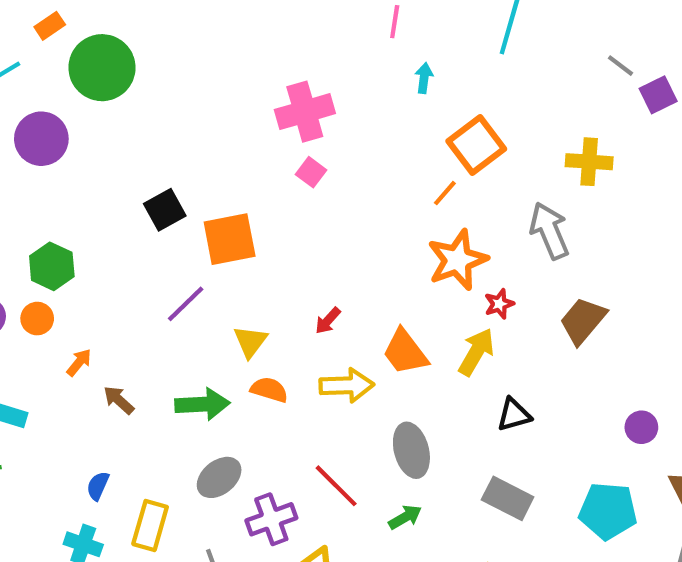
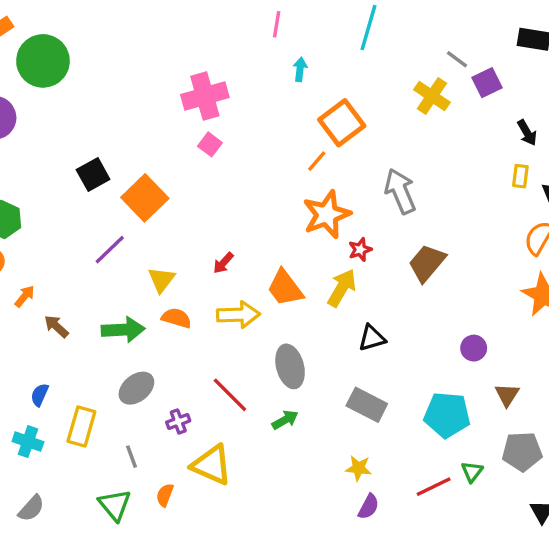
yellow cross: (589, 162) -> (432, 96), moved, turned 30
orange square: (230, 239) -> (145, 198), turned -33
purple cross: (271, 519) -> (178, 422), size x0.6

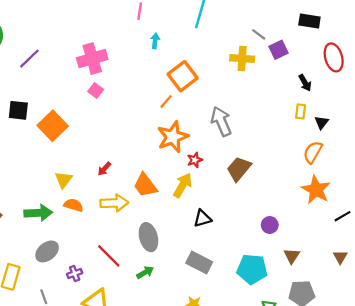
yellow cross: (432, 96) -> (242, 59), turned -30
black square: (93, 174) -> (18, 110), turned 35
purple line: (110, 250) -> (29, 59), moved

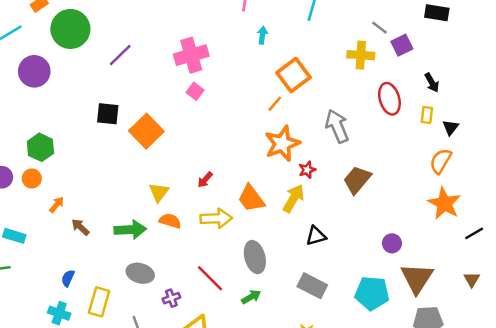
red ellipse: (334, 57) -> (389, 99), moved
gray ellipse: (47, 251) -> (140, 273), turned 55
brown triangle: (292, 256) -> (417, 278), size x1.8

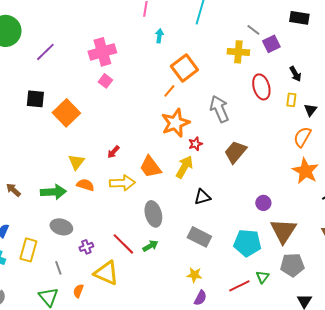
red line: (210, 278) -> (123, 244), moved

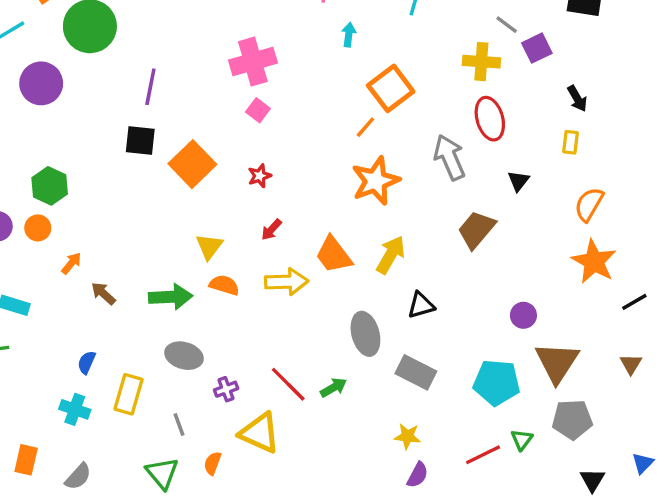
purple line: (45, 52) -> (150, 87), moved, turned -35
red ellipse: (261, 87) -> (490, 119), moved
black triangle: (310, 110) -> (518, 181), moved
red star: (195, 144) -> (260, 176), moved
gray ellipse: (153, 214) -> (365, 334), moved

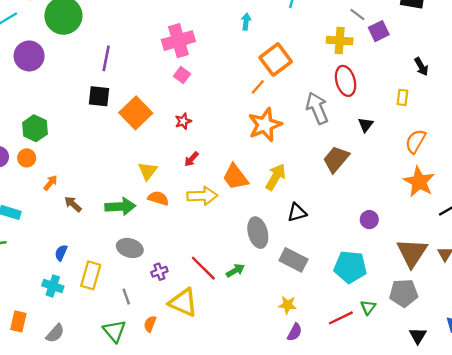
black arrow: (577, 99) -> (421, 67), moved
brown triangle: (557, 362) -> (412, 253), moved

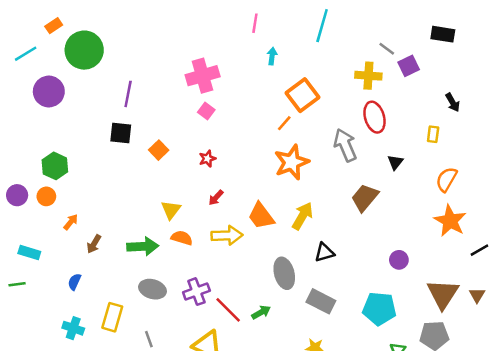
orange square: (136, 113) -> (159, 150), size x0.6
brown arrow: (73, 204) -> (94, 244), turned -102
blue semicircle: (61, 253) -> (74, 282), moved
purple cross: (159, 272) -> (196, 292), moved, size x1.5

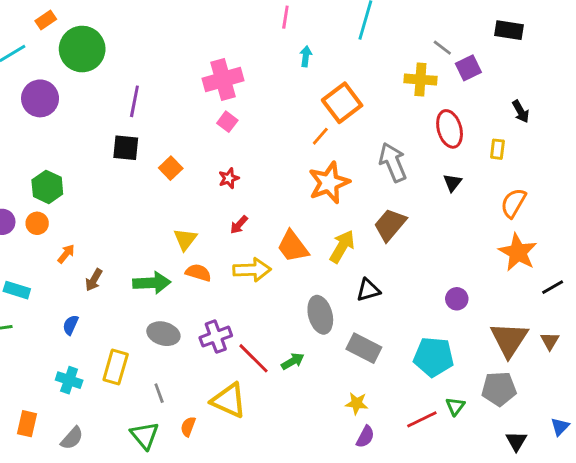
red ellipse: (375, 117) -> (450, 129), moved
brown trapezoid: (365, 198) -> (390, 225), moved

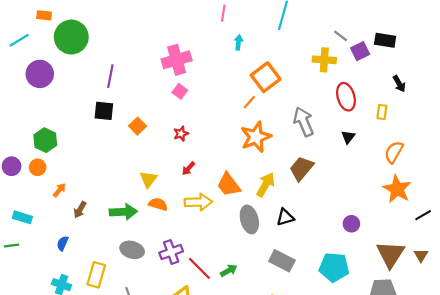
orange rectangle: (46, 20) -> (44, 15), turned 40
black rectangle: (509, 30) -> (385, 40), moved
gray ellipse: (320, 315) -> (249, 219), moved

